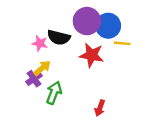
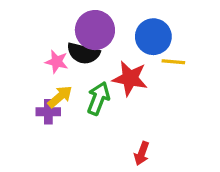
purple circle: (87, 21) -> (95, 30), moved
purple cross: (34, 79) -> (48, 112), turned 35
green arrow: (54, 93) -> (98, 98), moved

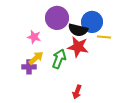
black semicircle: (83, 53) -> (78, 30), moved
red arrow: (142, 153) -> (77, 92), moved

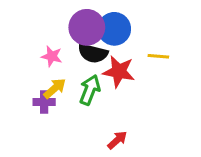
blue circle: (92, 22) -> (114, 29), moved
black semicircle: (78, 30) -> (93, 53), moved
red arrow: (77, 92) -> (117, 140), turned -152

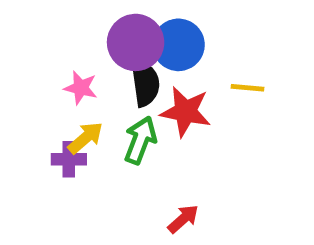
black semicircle: (93, 53) -> (145, 83), turned -112

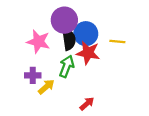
blue circle: (178, 45) -> (86, 34), moved
pink star: (81, 88) -> (38, 42), size x1.5
yellow arrow: (85, 138) -> (46, 87), moved

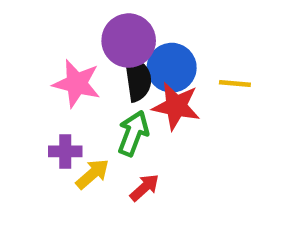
red arrow: (87, 104) -> (144, 188), moved

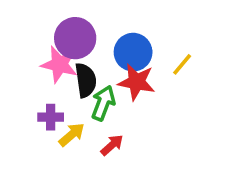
purple circle: (129, 41) -> (75, 38), moved
black semicircle: (138, 79) -> (86, 80), moved
yellow line: (235, 84) -> (182, 64), turned -55

